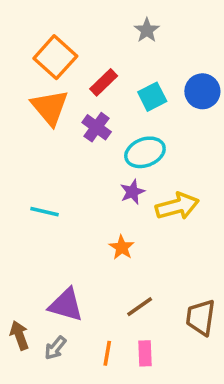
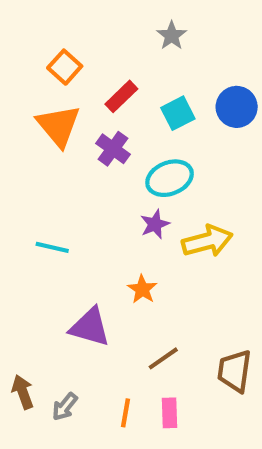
orange square: (55, 57) -> (65, 67), size x0.7
purple triangle: (66, 305) -> (90, 327), moved

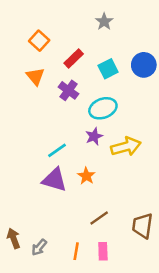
orange triangle: (58, 126) -> (35, 76), size x0.7
cyan line: (52, 247) -> (57, 150), moved, turned -48
purple triangle: (90, 327) -> (54, 180), moved

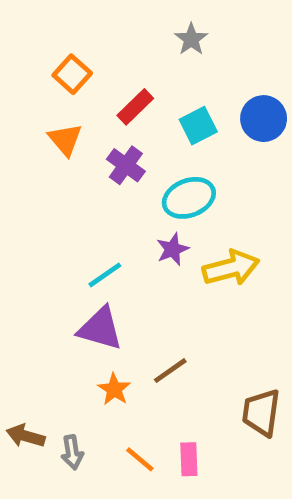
orange star: (86, 176) -> (114, 389), moved
brown line: (99, 218) -> (170, 371), moved
brown arrow: (14, 238) -> (26, 436), turned -54
gray arrow: (39, 247) -> (72, 452), turned -48
orange line: (76, 251) -> (140, 459), turned -60

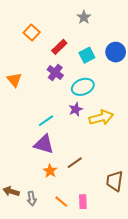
orange triangle: (65, 140) -> (14, 80), moved

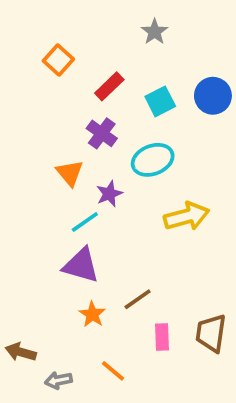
orange triangle: (14, 80) -> (70, 173), moved
purple star: (76, 109) -> (109, 194), moved
gray arrow: (32, 199) -> (58, 380), moved, turned 88
pink rectangle: (83, 202) -> (162, 337), moved

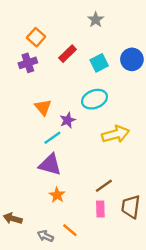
purple cross: (102, 133) -> (28, 63), moved, turned 36
brown line: (138, 299) -> (104, 186), moved
gray arrow: (58, 380) -> (45, 236), moved, turned 35

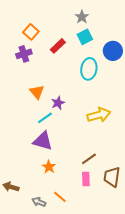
cyan square: (99, 63) -> (85, 37), moved
cyan ellipse: (94, 99) -> (89, 69), moved, turned -60

